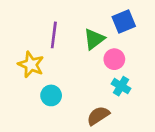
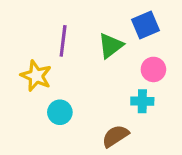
pink circle: (114, 59) -> (153, 69), moved
cyan cross: (121, 86) -> (142, 101), turned -30

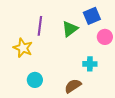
pink circle: (153, 69) -> (105, 37), moved
cyan circle: (60, 112) -> (35, 80), moved

